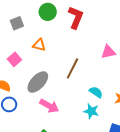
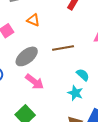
brown line: (73, 68) -> (63, 48), turned 45

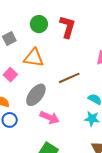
orange triangle: (33, 20) -> (34, 58), size x1.5

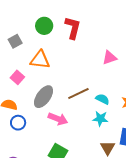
brown line: (69, 78) -> (78, 94), moved

